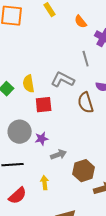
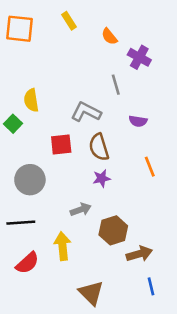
yellow semicircle: (29, 84) -> (31, 100), moved
brown semicircle: (86, 103) -> (99, 147), moved
purple star: (42, 139) -> (102, 178), moved
yellow arrow: (45, 183) -> (62, 246), size x1.5

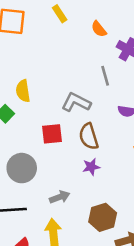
gray arrow: (81, 210) -> (60, 197), moved

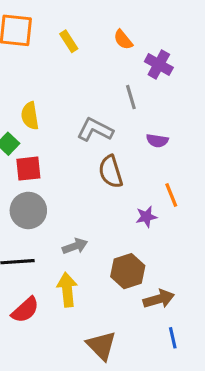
yellow rectangle: (60, 14) -> (69, 41), moved
red square: (52, 134) -> (28, 169), moved
purple star: (91, 167) -> (146, 217), moved

